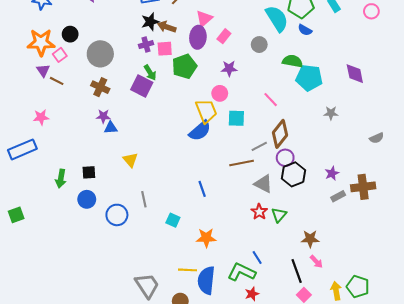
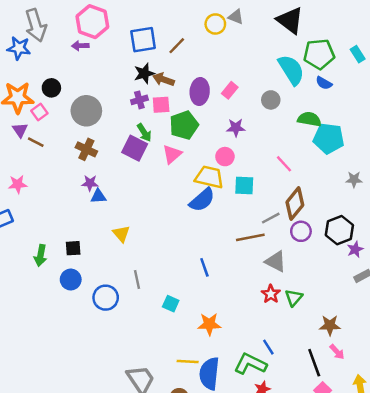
pink triangle: (204, 19) -> (172, 154), moved
yellow trapezoid: (206, 111) -> (209, 177), turned -55
black hexagon: (293, 174) -> (339, 230), moved

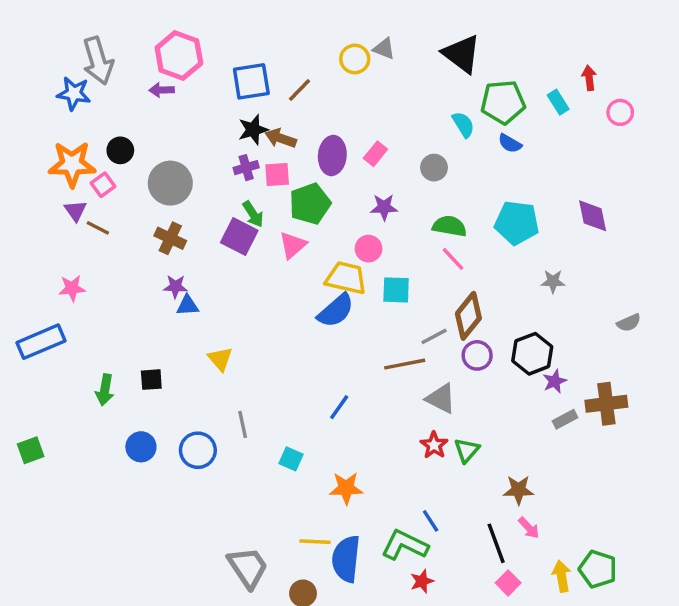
cyan semicircle: (291, 70) -> (463, 124), size x0.6
green semicircle: (309, 119) -> (450, 226), moved
blue line: (204, 267) -> (339, 407), turned 54
blue circle: (71, 280) -> (141, 447), moved

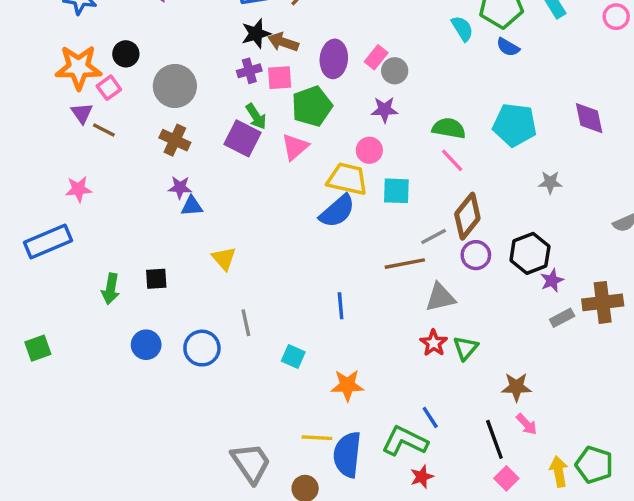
gray circle: (434, 168) -> (395, 71), moved
gray triangle: (441, 399) -> (440, 297), turned -40
blue line: (339, 407) -> (341, 306), turned -40

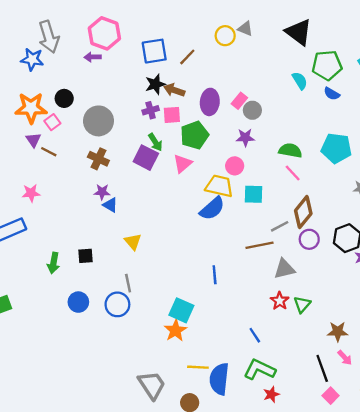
blue triangle: (192, 206) -> (110, 205), turned 35
gray line: (246, 323) -> (128, 283), moved
cyan square: (293, 357) -> (181, 310), size x1.5
orange star: (347, 385) -> (175, 330), moved, turned -30
blue line: (430, 417) -> (255, 335), moved

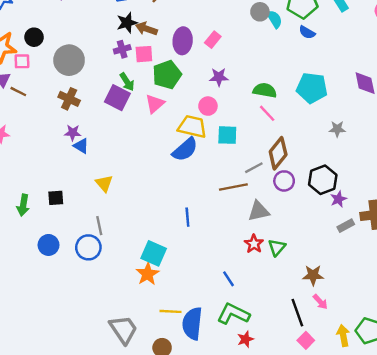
gray circle: (252, 110) -> (260, 12), moved
pink square: (52, 122) -> (22, 61), turned 35

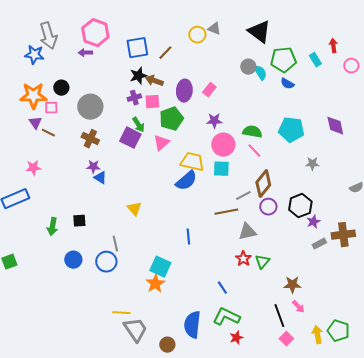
pink circle: (208, 106) -> (223, 145), moved, size x1.5
yellow triangle: (104, 183) -> (134, 209), moved
yellow line: (171, 311) -> (121, 313), moved

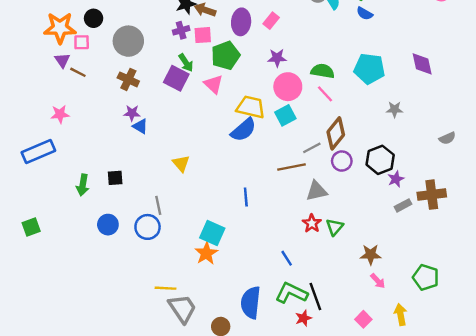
pink triangle: (161, 143) -> (213, 84), turned -36
cyan square: (221, 169) -> (285, 115), turned -30
black line: (279, 316) -> (315, 297), moved
green pentagon: (338, 331) -> (426, 277), moved

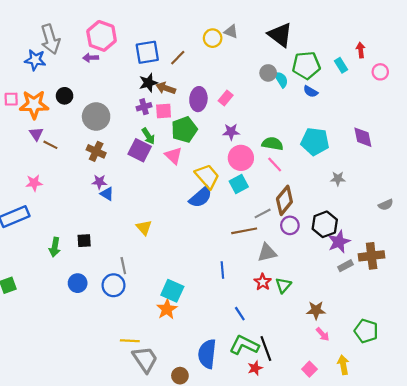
pink square: (82, 42) -> (11, 99), moved
yellow trapezoid: (251, 107) -> (207, 176), turned 36
purple star: (396, 179) -> (339, 242), size x1.5
blue line: (246, 197) -> (222, 270), moved

